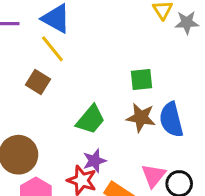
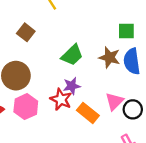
green square: (142, 79) -> (126, 31), moved
brown square: (38, 82) -> (26, 32), moved

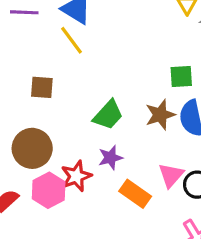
brown square: (26, 32) -> (42, 87), turned -30
brown star: (109, 57) -> (160, 115), turned -30
red star: (61, 99) -> (76, 176), moved, turned 30

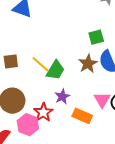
yellow line: (71, 40) -> (40, 64), moved

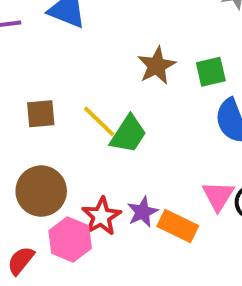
brown star: (88, 64) -> (157, 66), moved
purple star: (62, 97) -> (143, 212), moved

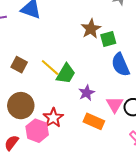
brown star: (157, 66) -> (91, 29), moved
brown square: (41, 114) -> (19, 65), turned 35
purple star: (143, 212) -> (87, 93), moved

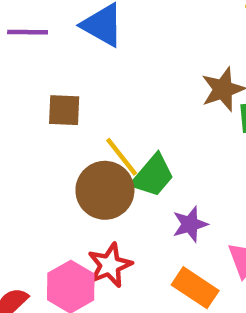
brown square: (19, 65) -> (64, 110), moved, turned -35
brown circle: (21, 106) -> (105, 190), moved

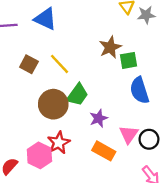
brown square: (64, 110) -> (29, 64), turned 30
yellow line: (122, 157) -> (59, 64), moved

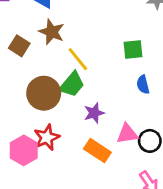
brown star: (110, 47) -> (52, 32), moved, turned -30
yellow line: (59, 64) -> (78, 59), moved
blue semicircle: (139, 90) -> (143, 85), size x0.6
pink triangle: (129, 134) -> (127, 134), turned 42

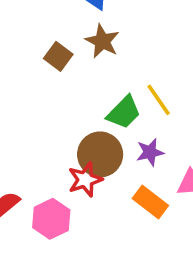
yellow line: (78, 59) -> (159, 100), moved
brown circle: (44, 93) -> (100, 154), moved
pink hexagon: (24, 150) -> (51, 219), moved

